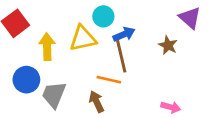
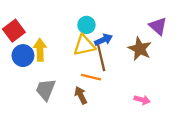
yellow triangle: (83, 38) -> (84, 45), moved
brown star: (168, 45) -> (140, 49), size x1.5
blue circle: (26, 80) -> (23, 56), moved

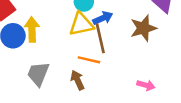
brown star: (140, 49) -> (143, 28), turned 30

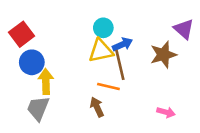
yellow arrow: (32, 29) -> (46, 81), moved
gray trapezoid: (38, 74) -> (38, 108), moved

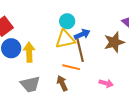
yellow arrow: (46, 81) -> (29, 52), moved
gray trapezoid: (38, 108) -> (30, 84), moved, turned -125
pink arrow: (166, 112) -> (106, 83), moved

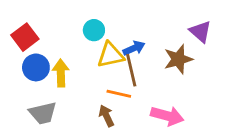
cyan circle: (67, 21) -> (94, 30), moved
pink arrow: (106, 83) -> (167, 116), size x1.6
gray trapezoid: (30, 84) -> (43, 113), moved

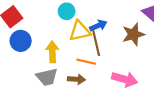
yellow arrow: (61, 73) -> (52, 52), moved
gray trapezoid: (43, 113) -> (47, 77), moved
brown arrow: (106, 116) -> (76, 79), turned 119

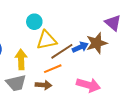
blue arrow: (98, 26) -> (80, 47), moved
brown line: (96, 43) -> (62, 51), turned 70
orange line: (86, 62) -> (53, 69), turned -36

